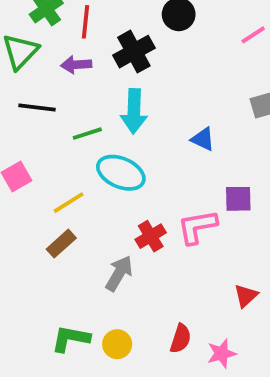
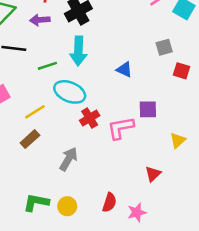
red cross: (151, 236) -> (90, 118), moved

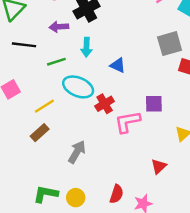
purple arrow: (40, 20) -> (59, 27), moved
gray square: (164, 47) -> (170, 44), size x1.5
cyan arrow: (78, 51) -> (87, 47), size x0.7
blue triangle: (124, 70) -> (118, 65), moved
red cross: (90, 118) -> (105, 104), moved

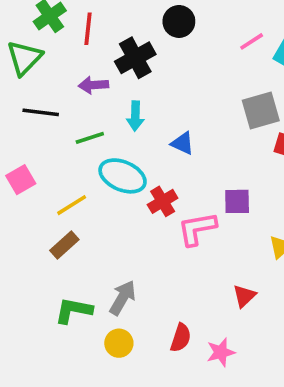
gray arrow: (77, 152) -> (123, 298), moved
green L-shape: (46, 194) -> (73, 310), moved

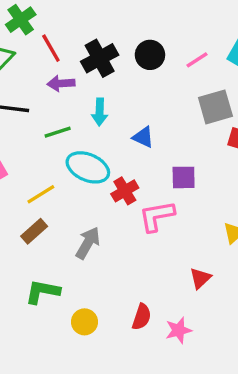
black circle: (179, 21) -> (150, 55), moved
red line: (88, 29) -> (51, 48), moved, turned -36
pink line: (252, 41) -> (197, 60), moved
purple square: (237, 201) -> (184, 177), moved
gray arrow: (123, 298) -> (88, 243), moved

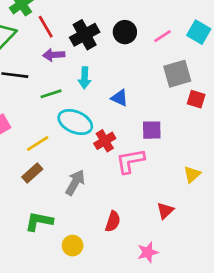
red semicircle: (142, 317) -> (113, 221), moved

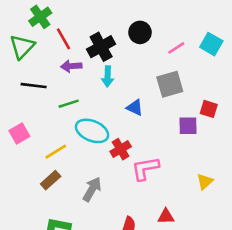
black circle: (125, 32) -> (140, 32), moved
gray square: (177, 74) -> (170, 84), moved
cyan arrow: (85, 78) -> (108, 76), moved
purple square: (152, 130) -> (188, 126), moved
red triangle: (165, 211) -> (166, 216), moved, turned 42

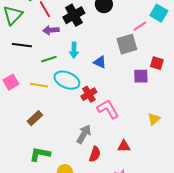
pink line: (176, 48) -> (140, 26), moved
cyan arrow: (108, 76) -> (74, 50), moved
yellow line: (56, 152) -> (39, 85), moved, turned 42
pink L-shape: (145, 169) -> (108, 109), turned 70
gray arrow: (92, 189) -> (84, 134), moved

